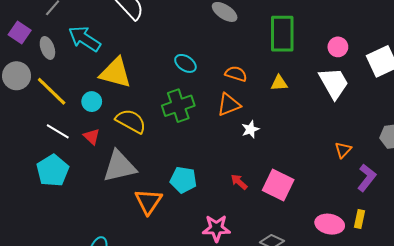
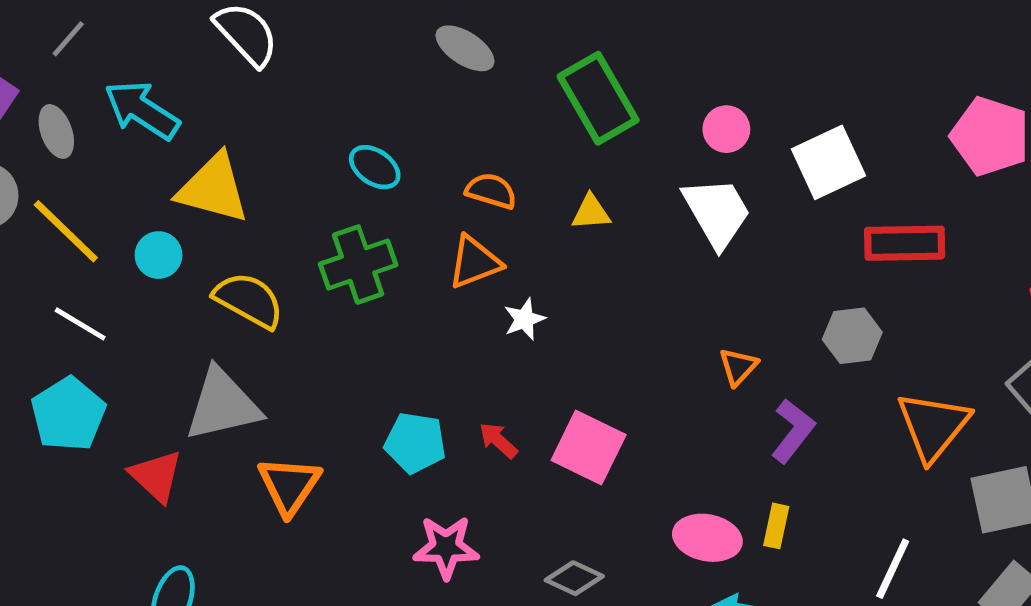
green rectangle: (282, 34) -> (598, 98), turned -30
red triangle: (92, 137) -> (156, 476), moved, size x1.4
cyan pentagon: (183, 180) -> (415, 443), moved

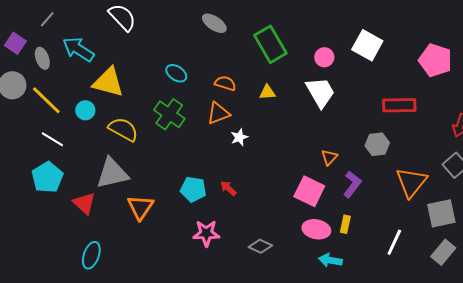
white square: (829, 162) -> (367, 45), moved, turned -36
green cross: (358, 265) -> (169, 114), turned -36
pink square: (589, 447) -> (309, 191), moved

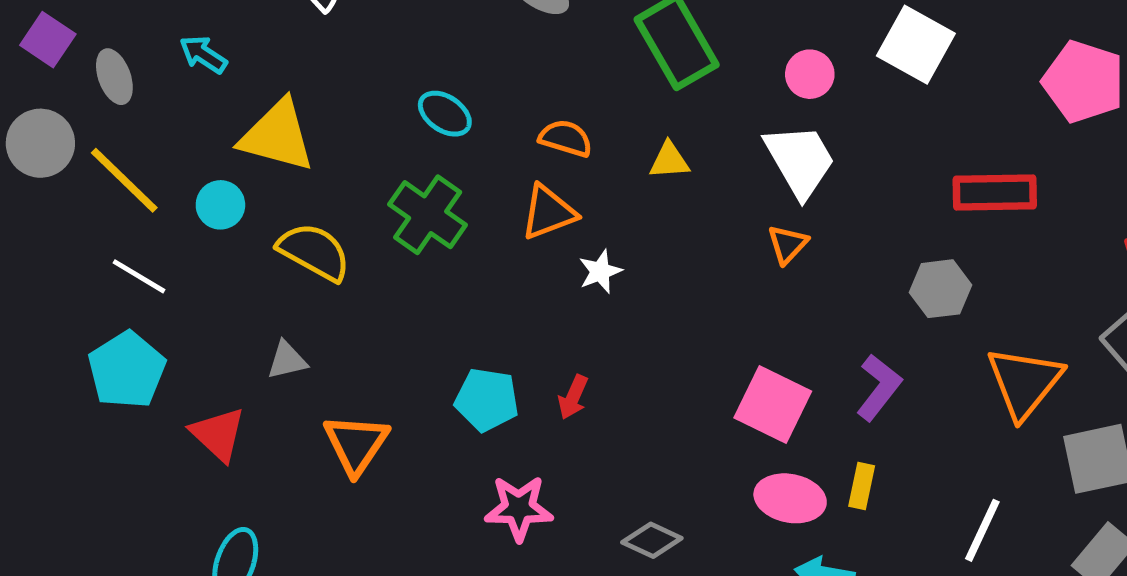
cyan arrow: (78, 49) -> (203, 54), size x0.6
orange triangle: (329, 157) -> (788, 244), moved
gray triangle: (112, 173) -> (287, 360), size x0.5
red arrow: (228, 188) -> (573, 397), turned -108

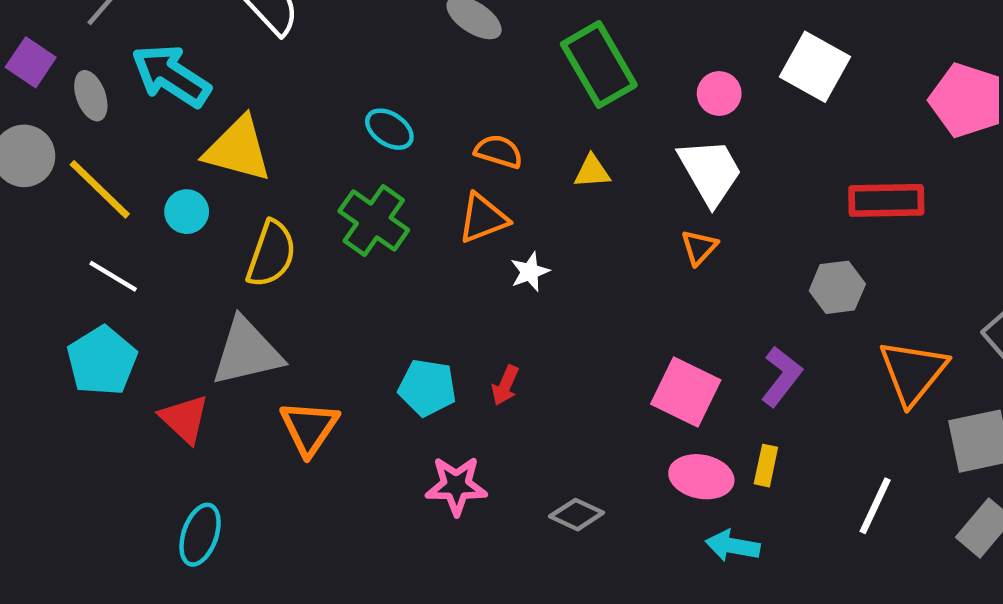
cyan arrow: (203, 54) -> (171, 76), size x1.8
yellow semicircle: (314, 252) -> (271, 254), turned 80
gray triangle: (287, 360) -> (247, 352), size x2.0

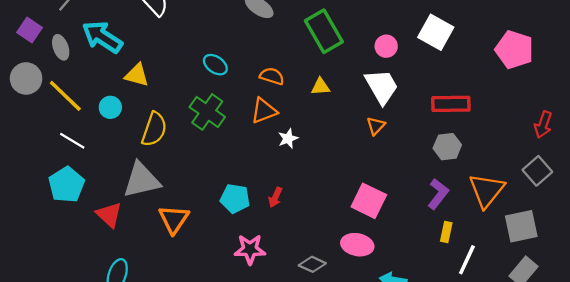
yellow triangle: (238, 149) -> (137, 75), size x0.7
red rectangle: (886, 200) -> (451, 104), moved
purple L-shape: (782, 376) -> (438, 194), moved
yellow rectangle: (766, 466) -> (446, 232), moved
pink ellipse: (701, 477) -> (357, 245), moved

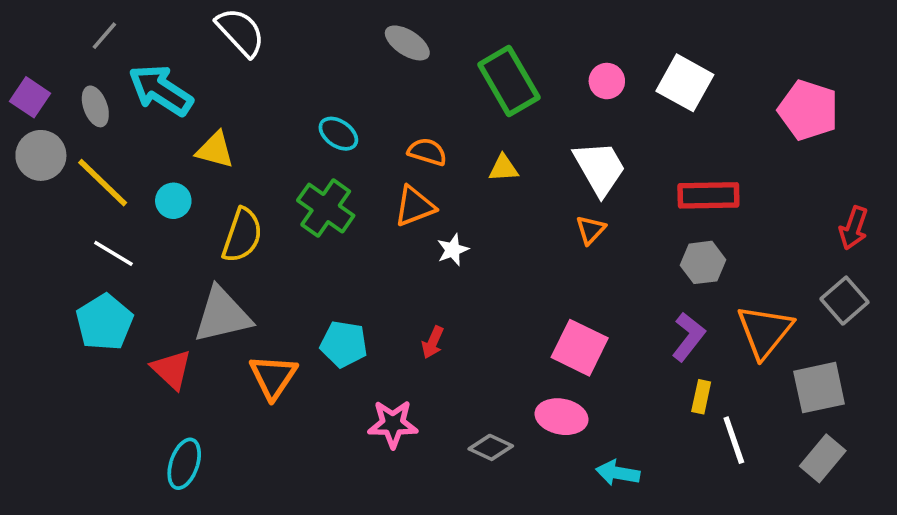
purple square: (30, 30) -> (30, 97), moved
pink circle: (386, 46) -> (607, 81), moved
cyan pentagon: (235, 199) -> (344, 344), moved
white line: (467, 260) -> (734, 440), turned -44

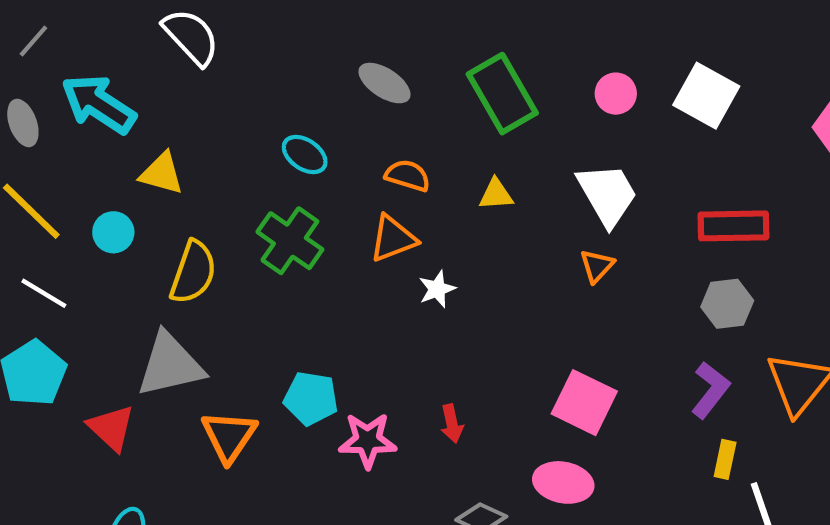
gray ellipse: (407, 43) -> (385, 83), moved
red arrow: (433, 342) -> (452, 424), moved, turned -36
pink star: (393, 424) -> (368, 440), moved

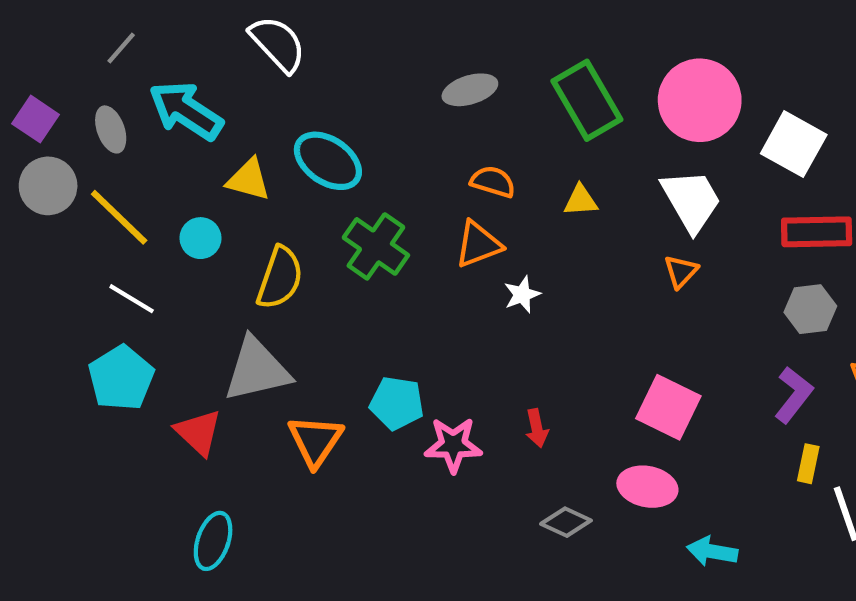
gray ellipse: (385, 83) -> (470, 90), turned -50
pink circle: (616, 94) -> (700, 100), size x2.0
white square: (706, 96) -> (794, 144), moved
cyan ellipse: (305, 155) -> (328, 161), moved, size x1.5

